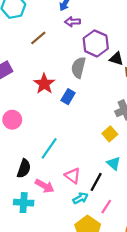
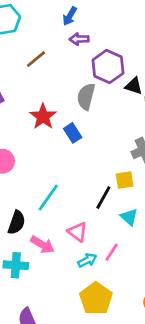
blue rectangle: (68, 97) -> (73, 133), turned -64
yellow square: (110, 134) -> (125, 180), turned 32
black line: (96, 182) -> (103, 198), moved
pink line: (106, 207) -> (112, 252), moved

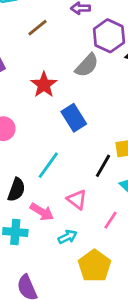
gray semicircle: (86, 97) -> (87, 65), turned -152
blue rectangle: (73, 133) -> (74, 118), moved, size x1.4
cyan arrow: (87, 260) -> (67, 237), moved

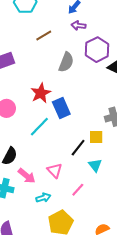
gray semicircle: (87, 65) -> (66, 62), moved, turned -30
red star: (44, 85) -> (41, 93), moved
cyan line: (48, 165) -> (39, 127), moved

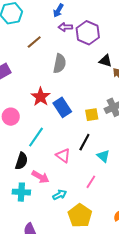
purple hexagon: (97, 50) -> (88, 33), moved
cyan line: (39, 127) -> (36, 137), moved
yellow square: (96, 137) -> (92, 115), moved
pink triangle: (55, 170) -> (63, 155), moved

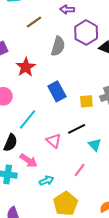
purple hexagon: (88, 33) -> (86, 33), moved
red star: (41, 97) -> (26, 67), moved
black line: (84, 142) -> (77, 129), turned 30

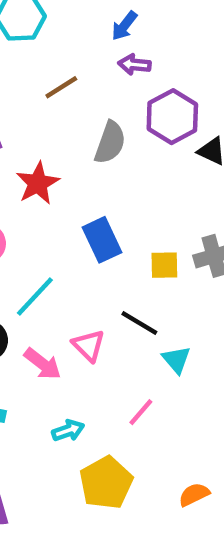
black line: (77, 129) -> (139, 323), turned 54
pink arrow: (29, 161) -> (43, 364), moved

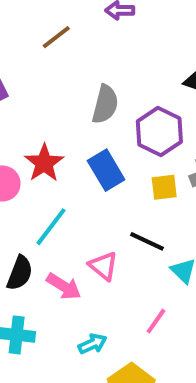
purple hexagon: (172, 117) -> (159, 131), moved
gray semicircle: (110, 143) -> (105, 104), moved
red star: (38, 183) -> (44, 163), moved

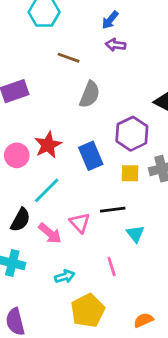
brown line: (56, 37) -> (68, 58), turned 50
gray semicircle: (105, 104) -> (90, 94), moved
black line: (147, 241) -> (113, 210), turned -40
pink line: (156, 321) -> (112, 266), turned -60

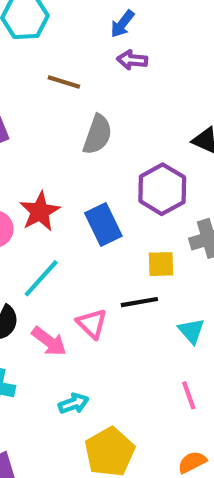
yellow square: (130, 173) -> (161, 264), moved
cyan triangle: (135, 234) -> (191, 331), moved
pink line: (112, 266) -> (189, 395), moved

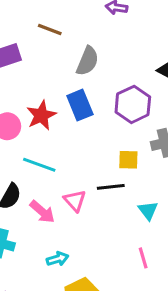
brown line: (64, 82) -> (50, 30), moved
blue rectangle: (103, 224) -> (80, 105), moved
cyan line: (41, 278) -> (39, 165), turned 64

